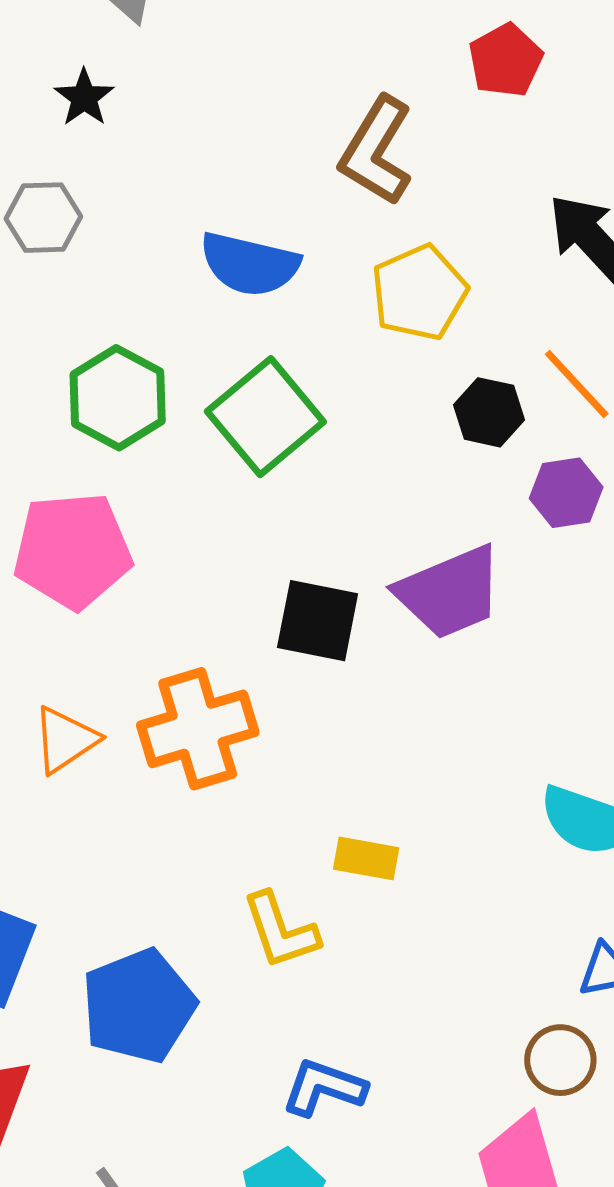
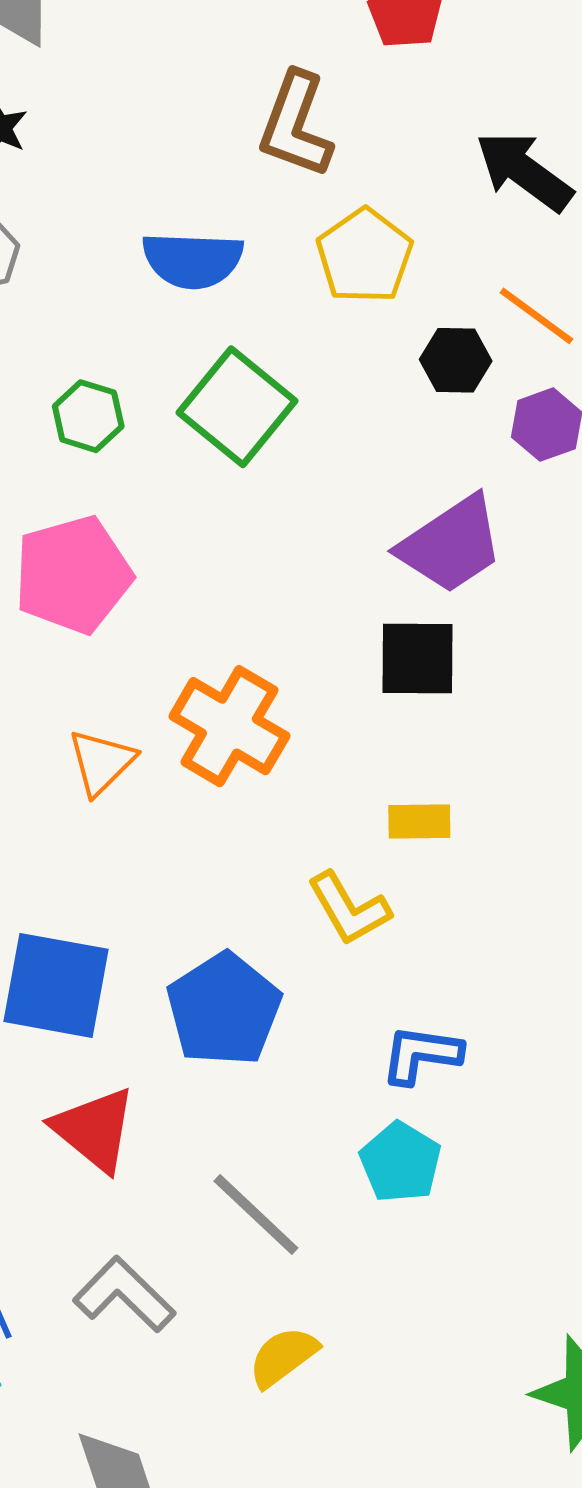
green hexagon: (118, 398) -> (88, 416), size x0.7
black square: (318, 621) -> (418, 659), moved
orange cross: (198, 729) -> (229, 726), turned -32

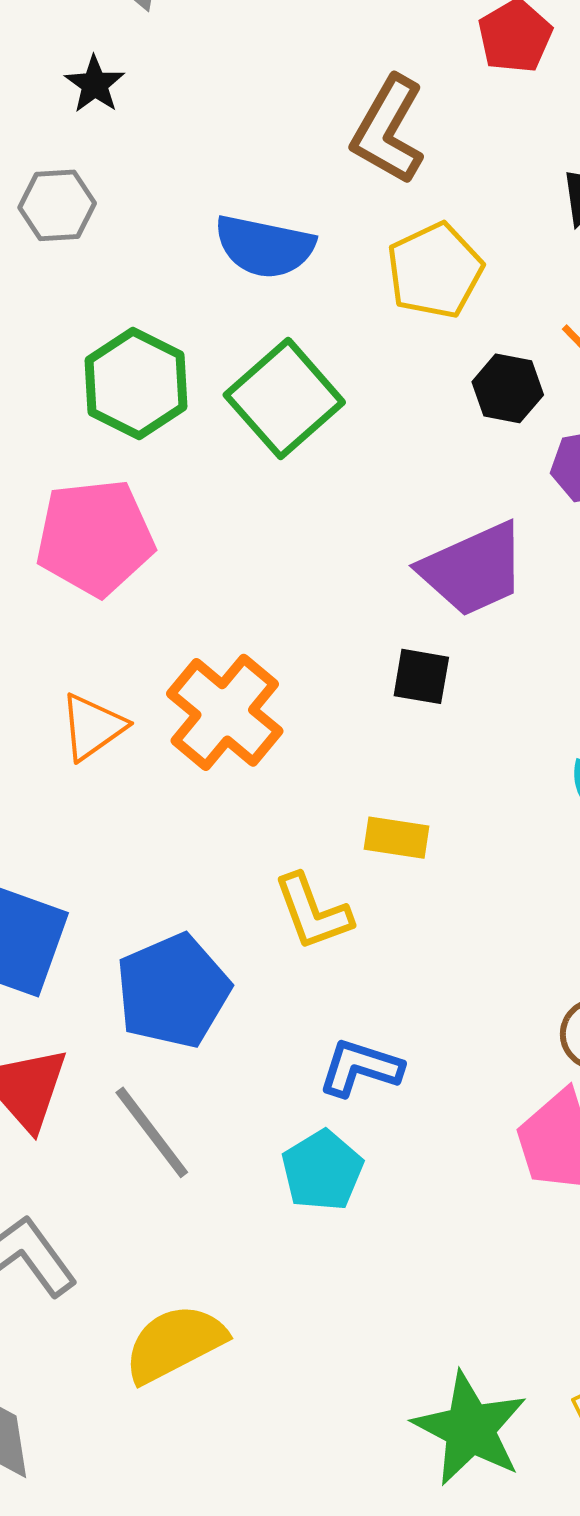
green hexagon: (88, 416) -> (136, 384), size x1.5
black square: (418, 659) -> (421, 676), size x0.7
gray line: (256, 1215) -> (152, 1132), moved
yellow semicircle: (283, 1357) -> (175, 1343), size x1.4

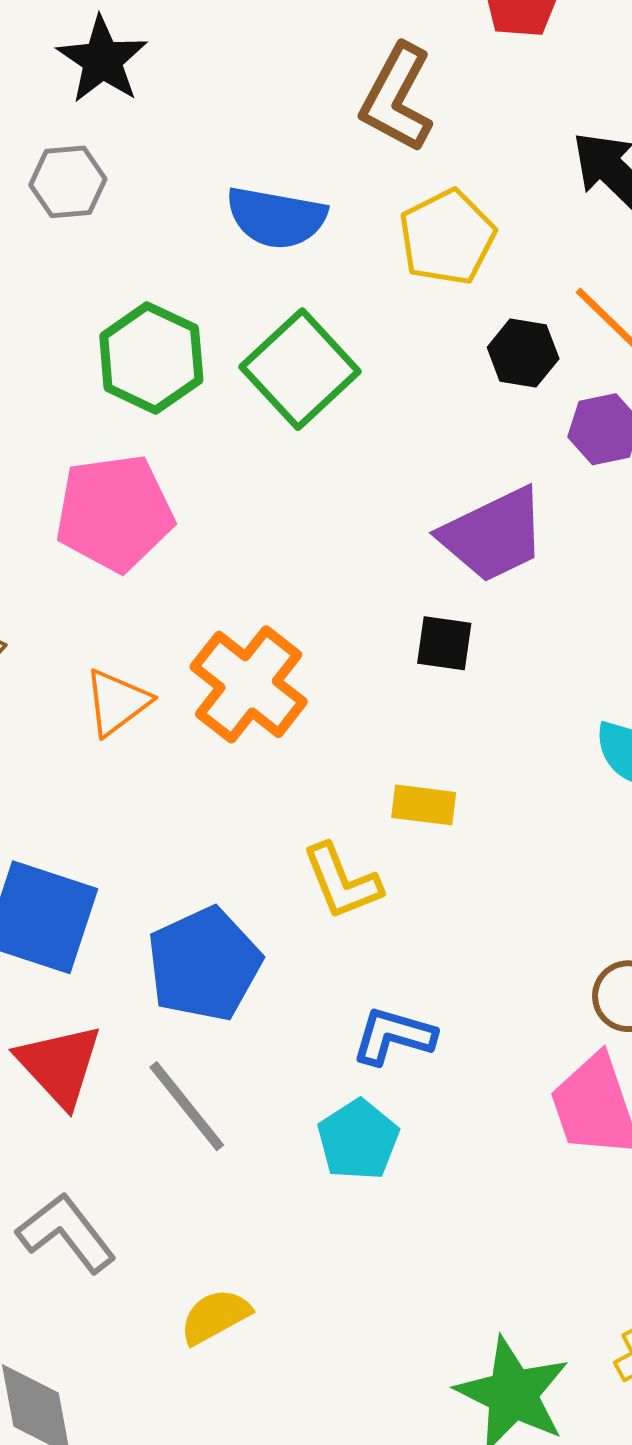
black star: (95, 84) -> (102, 60), size x1.5
yellow semicircle: (175, 1343) -> (215, 1316), size x0.7

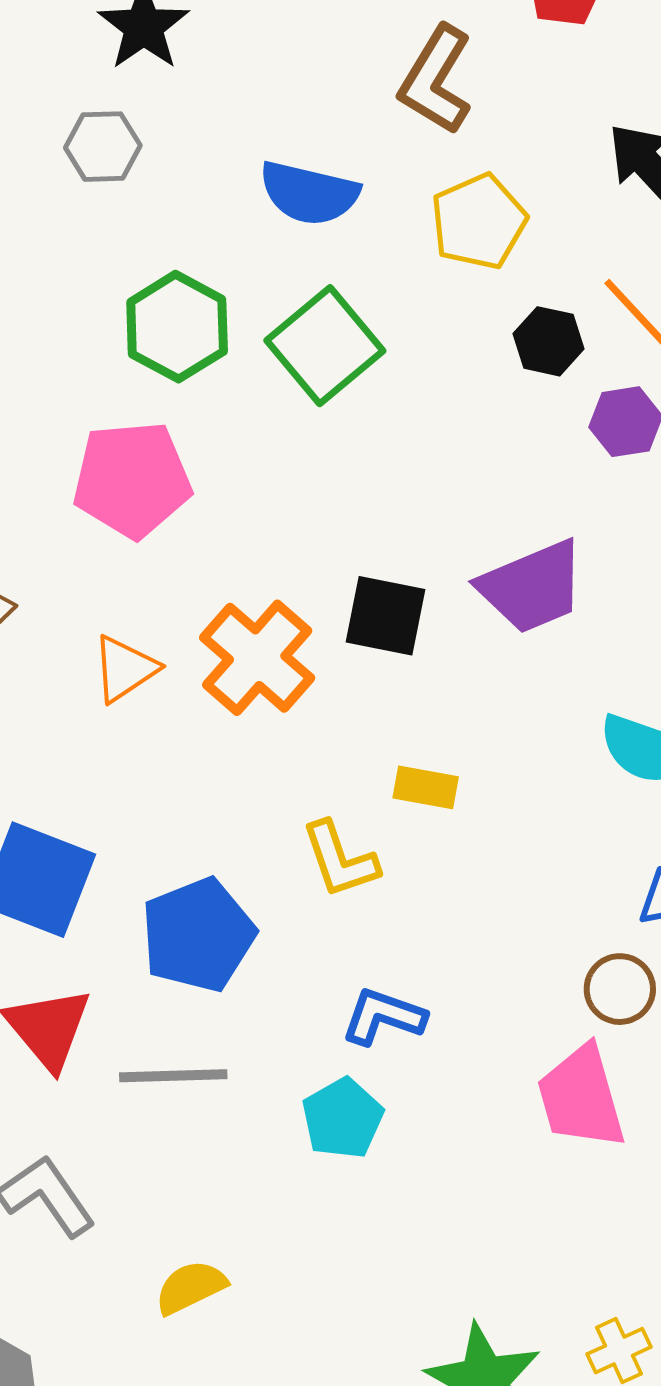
purple trapezoid: (493, 535) -> (532, 587), moved
black square: (444, 643) -> (386, 616), moved, size x1.4
gray line: (187, 1106) -> (173, 1076), turned -56

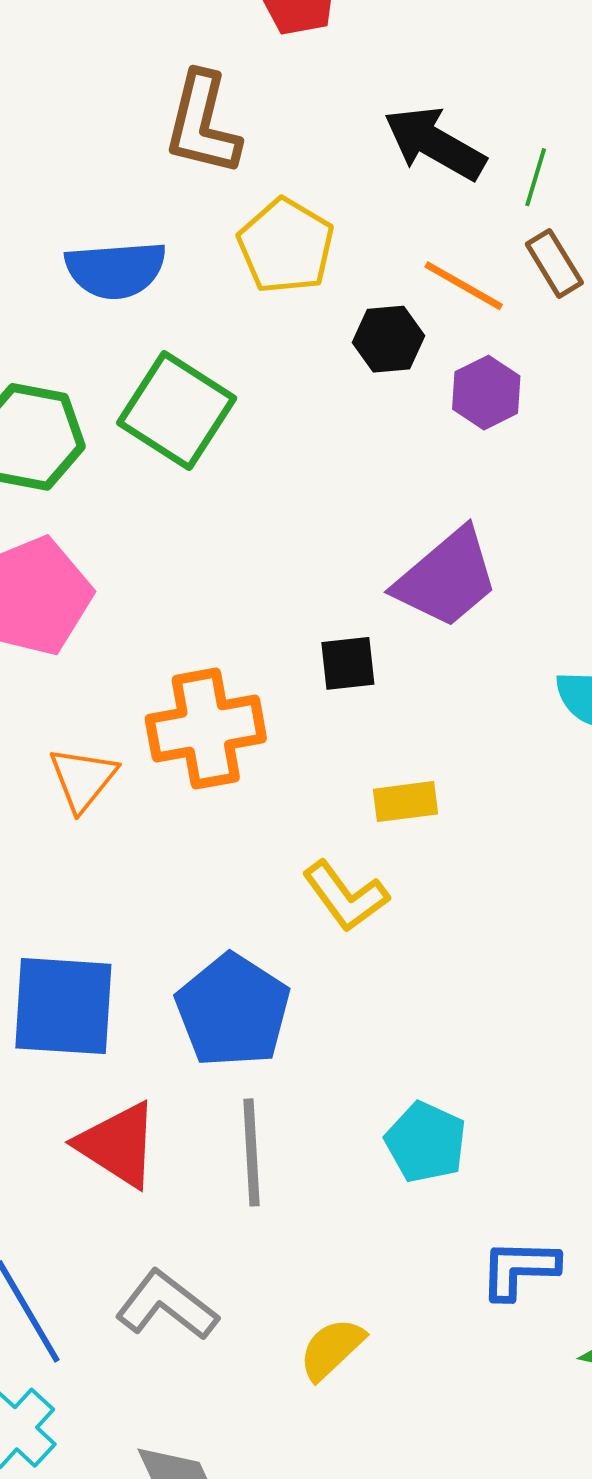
black square: (386, 616) -> (348, 663), moved, size x0.7
orange cross: (257, 658) -> (206, 729), turned -34
blue L-shape: (383, 1017) -> (519, 1269), moved
gray line: (173, 1076) -> (251, 1152), turned -74

